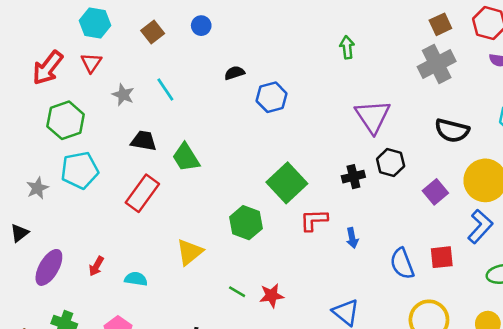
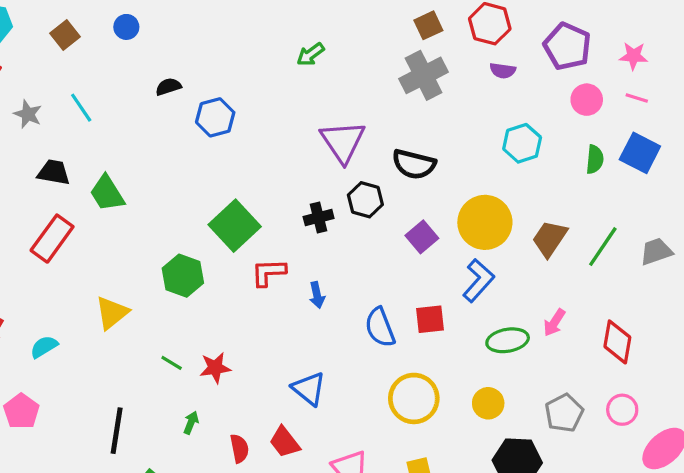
green arrow: (347, 47) -> (310, 54), turned -120
black semicircle: (452, 131) -> (414, 164), moved
cyan semicircle: (136, 279) -> (44, 347), turned -40

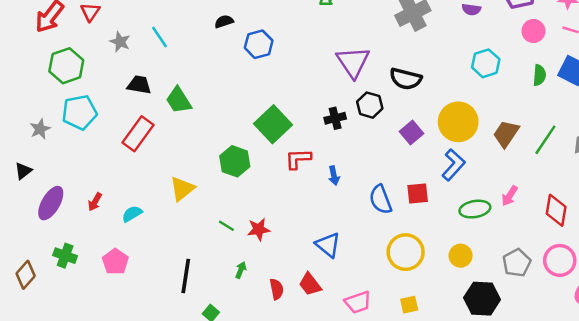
pink circle: (622, 410) -> (560, 260), size x1.4

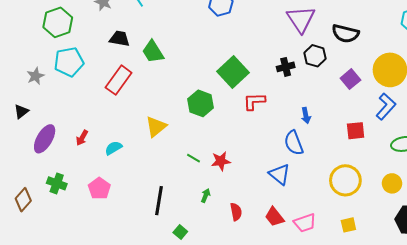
blue arrow: (334, 176) -> (306, 116), moved
blue semicircle: (381, 199) -> (294, 143), moved
red trapezoid: (310, 284) -> (274, 217), moved

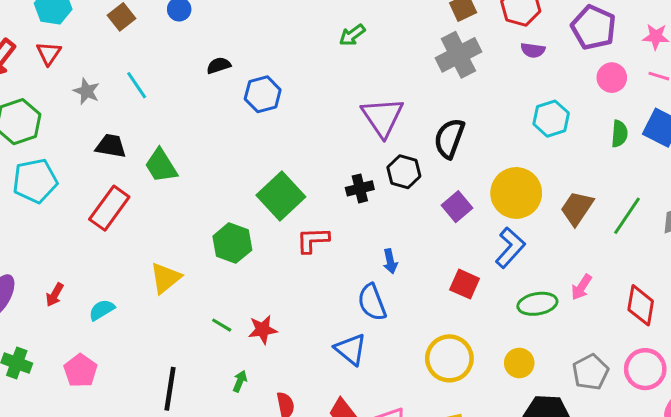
black semicircle: (345, 33) -> (449, 138), turned 96
red square: (356, 131) -> (465, 284), turned 30

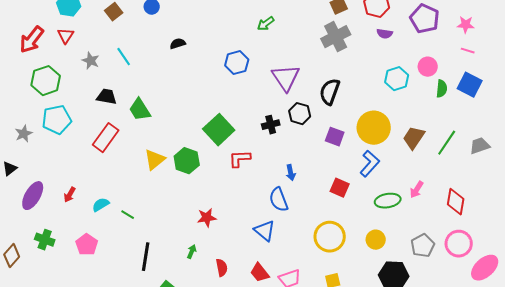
pink circle: (612, 78) -> (428, 67), moved
blue hexagon: (263, 94) -> (237, 63), moved
purple square: (457, 207) -> (335, 137), turned -30
yellow triangle: (165, 278) -> (155, 160), moved
green line: (222, 325) -> (128, 215), moved

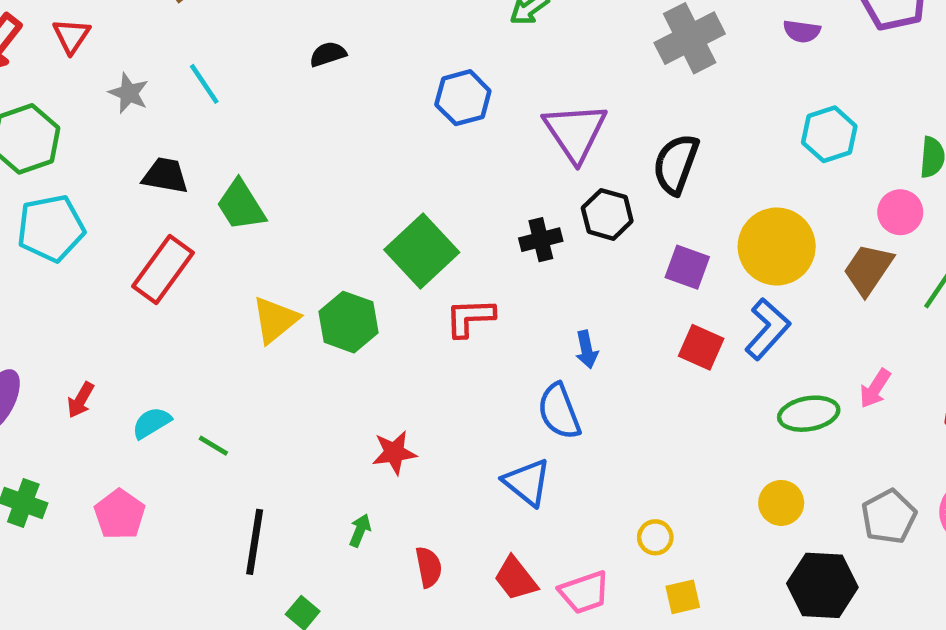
pink circle: (428, 67) -> (900, 212), moved
red square: (340, 188) -> (701, 347), moved
yellow circle: (330, 237) -> (655, 537), moved, size x0.5

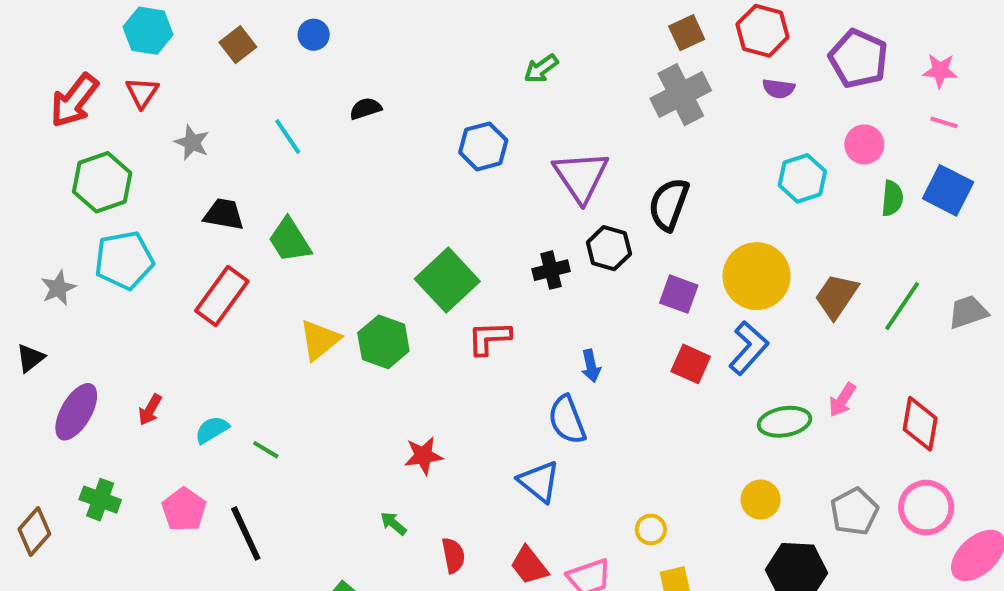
cyan line: (204, 84) -> (288, 136), moved
pink circle: (900, 212) -> (864, 144), moved
green arrow: (360, 530) -> (393, 524), turned -72
black line: (255, 542) -> (246, 533), moved, turned -34

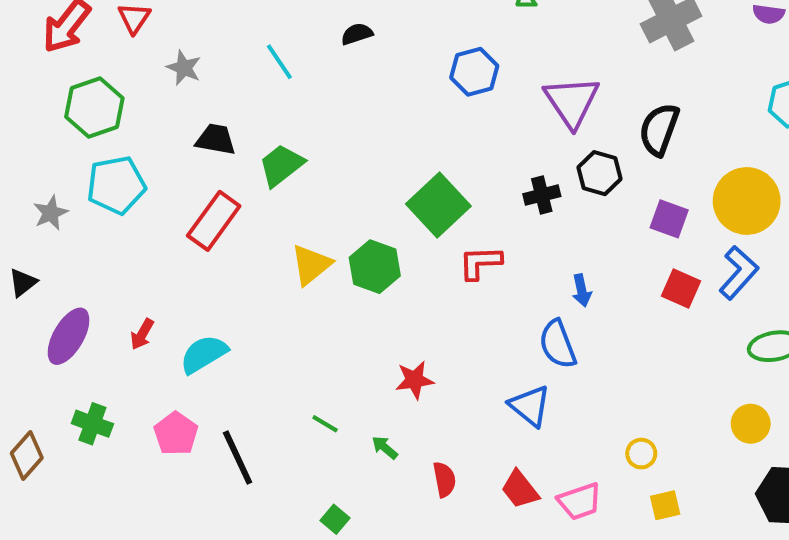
green trapezoid: (290, 240) -> (281, 165), turned 84
cyan semicircle: (212, 430) -> (204, 354), size x1.4
green line: (266, 450) -> (325, 424), moved

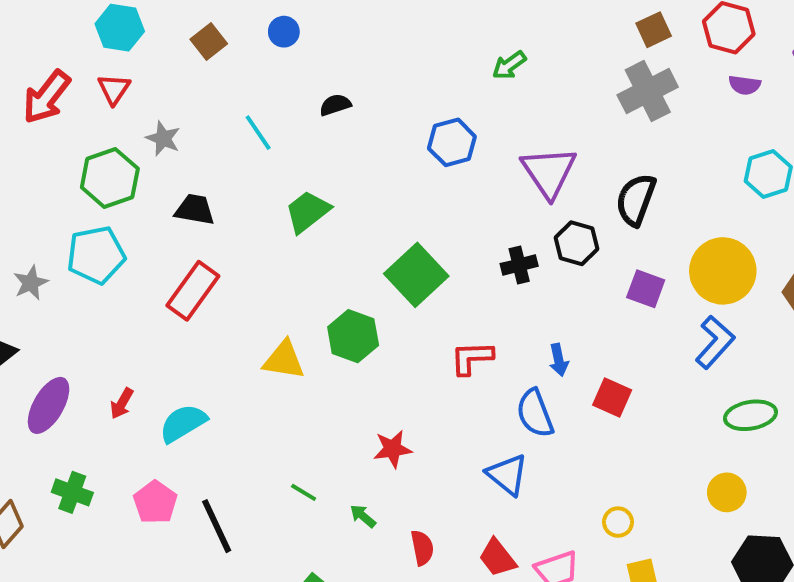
green hexagon: (94, 108) -> (110, 178), moved
green trapezoid: (281, 165) -> (308, 212), moved
red L-shape: (480, 263) -> (472, 358), moved
yellow triangle: (311, 265) -> (284, 360), moved, turned 48
red square: (681, 288) -> (612, 397), moved

